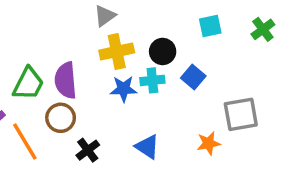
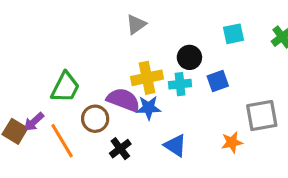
yellow cross: (117, 51) -> (147, 78), moved
blue square: (193, 77) -> (218, 81), turned 30
purple semicircle: (66, 80) -> (123, 100), moved, turned 116
blue star: (123, 89) -> (149, 108), moved

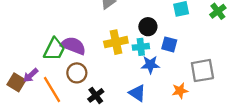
blue square: (218, 81) -> (169, 44), turned 35
purple semicircle: (123, 100) -> (73, 46), moved
blue star: (149, 108) -> (150, 65), moved

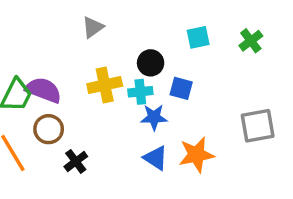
gray square: (202, 71) -> (258, 126), moved
orange star: (180, 91) -> (196, 155), size x1.5
blue triangle: (137, 93) -> (156, 158), moved

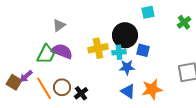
gray triangle: (93, 27) -> (59, 25), moved
cyan square: (198, 37) -> (148, 12), moved
black circle: (151, 63) -> (125, 35), size x1.6
brown circle: (49, 129) -> (62, 87), moved

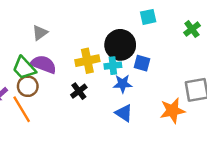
green trapezoid: (46, 54) -> (24, 68), turned 110
brown circle: (62, 87) -> (28, 86), moved
orange star: (152, 89) -> (172, 111), moved
black cross: (81, 93) -> (79, 91), moved

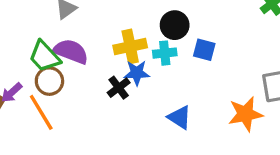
black circle: (120, 45) -> (175, 25), size x0.7
blue star: (123, 84) -> (137, 73), moved

